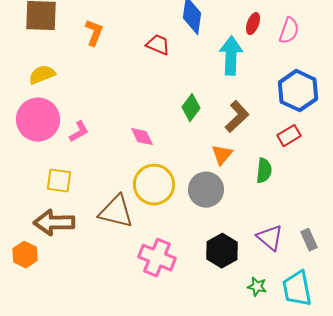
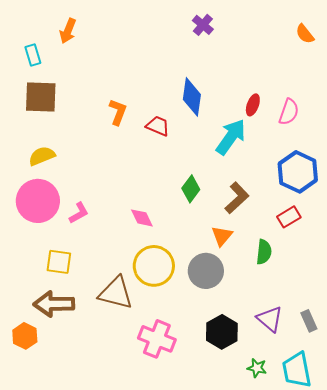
orange L-shape: (94, 33) -> (118, 112), moved
cyan arrow: (231, 56) -> (231, 137), turned 33

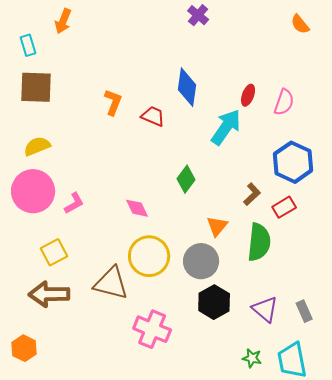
brown L-shape: (237, 198) -> (252, 194), moved, size x0.7
green semicircle: (264, 252) -> (259, 242), size x1.5
yellow square: (59, 262) -> (54, 252), turned -36
black hexagon: (222, 332) -> (214, 302), moved
orange hexagon: (25, 336) -> (24, 348), moved

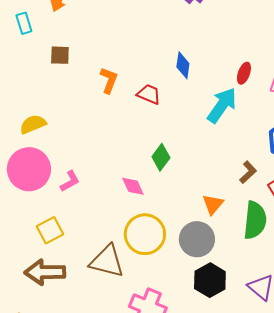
brown square: (36, 87) -> (60, 55), moved, size x0.6
blue diamond: (187, 87) -> (183, 65), size x0.7
green diamond: (186, 179) -> (161, 157), moved

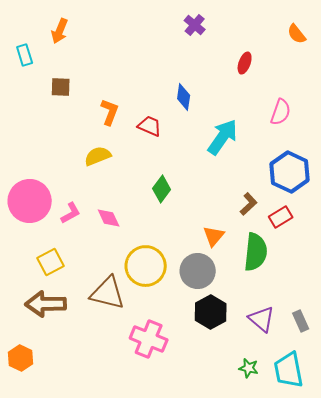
red ellipse: (244, 73) -> (245, 63), moved
yellow semicircle: (33, 124) -> (98, 156), moved
pink diamond: (133, 186) -> (109, 218), moved

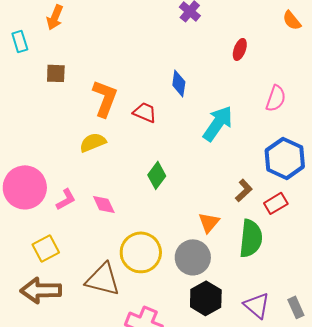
orange L-shape: (110, 112) -> (105, 98), size x1.4

